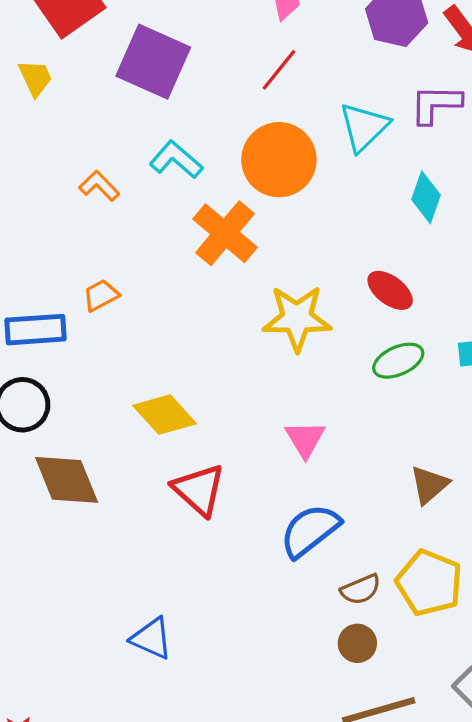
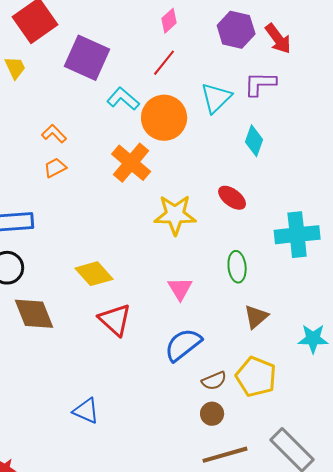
cyan L-shape: (176, 160) -> (123, 99), moved
orange trapezoid: (101, 295) -> (55, 168), moved
green ellipse: (398, 361) -> (237, 267), moved, turned -72

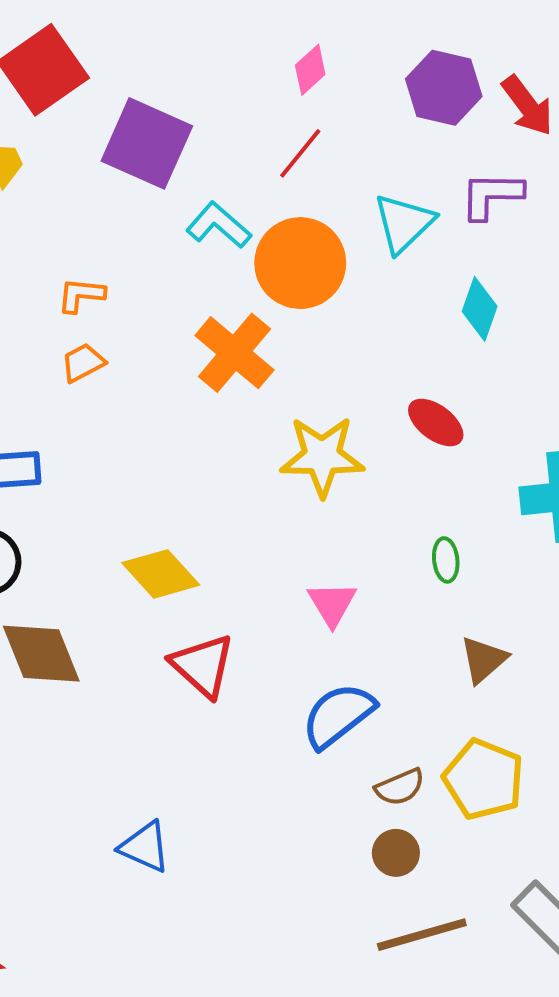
orange L-shape: (54, 134) -> (81, 295), turned -40
green ellipse: (237, 267) -> (446, 560), size x0.7

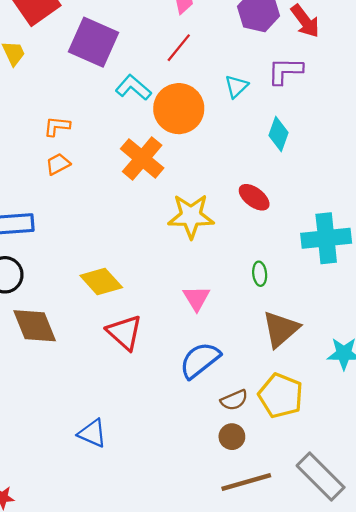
cyan triangle: (404, 223) -> (236, 86), size x0.7
brown triangle: (484, 660) -> (281, 329), size x1.4

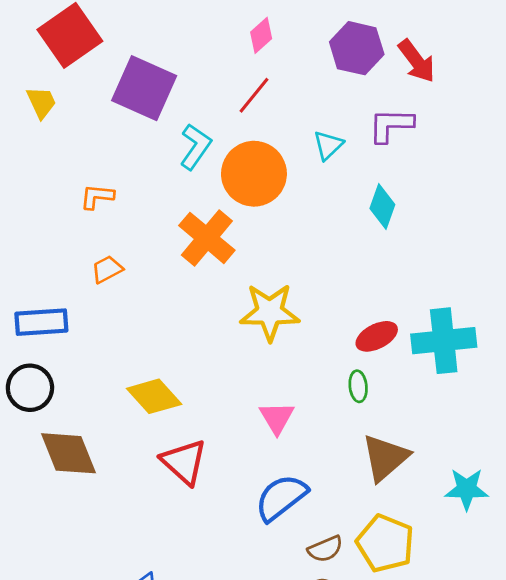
cyan L-shape: (133, 88) -> (195, 147), turned 84
orange trapezoid: (58, 164) -> (107, 269), moved
red ellipse: (254, 197) -> (377, 336), moved, turned -64

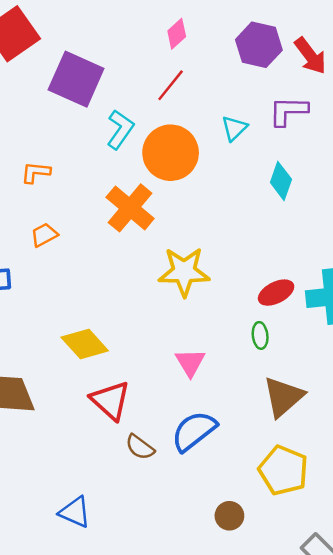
brown semicircle: (325, 549) -> (140, 447), moved, turned 60

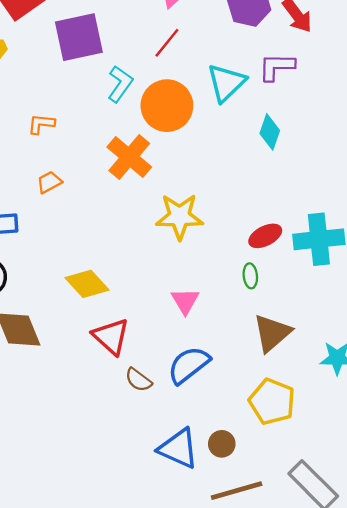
purple square: (76, 79) -> (79, 37), turned -36
cyan triangle: (234, 128) -> (226, 83), size x1.6
blue triangle: (75, 512) -> (178, 448), moved, size x1.4

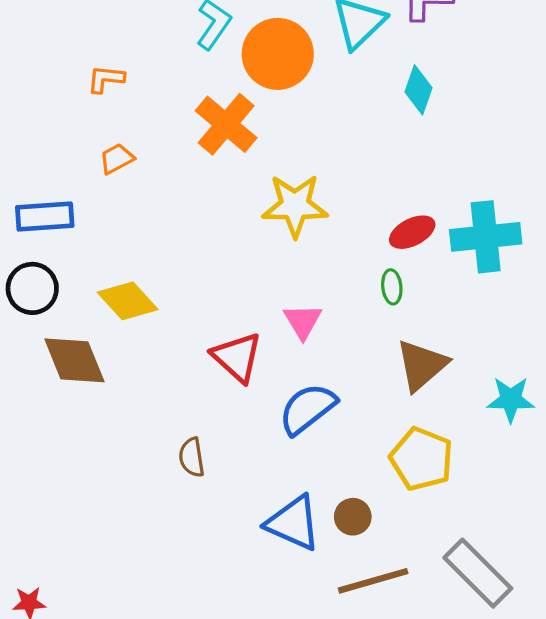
yellow diamond: (87, 284) -> (128, 301), moved
red triangle: (111, 336) -> (237, 357), moved
brown semicircle: (138, 380) -> (192, 457), moved, turned 44

